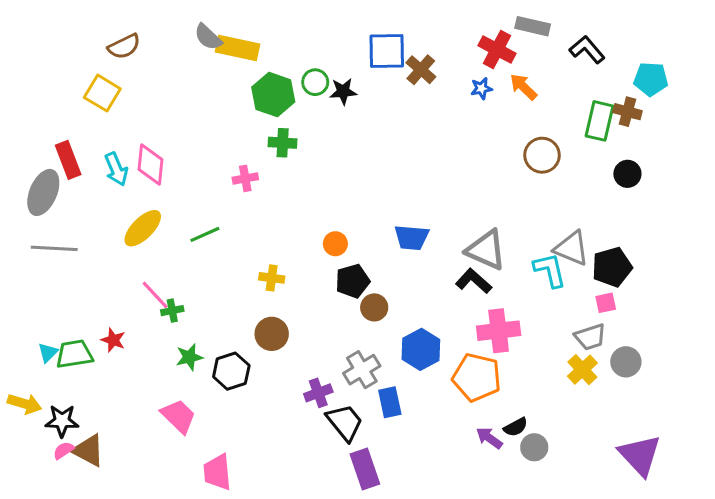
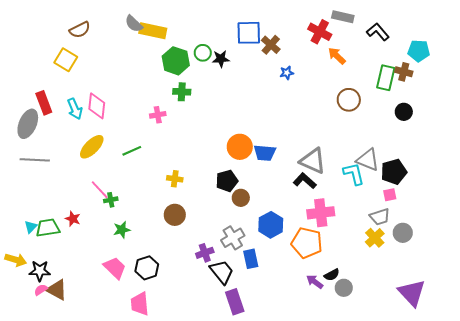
blue star: (481, 88) -> (287, 73), moved
orange circle: (335, 244) -> (240, 147), moved, size x1.6
black hexagon: (231, 371) -> (147, 268), moved

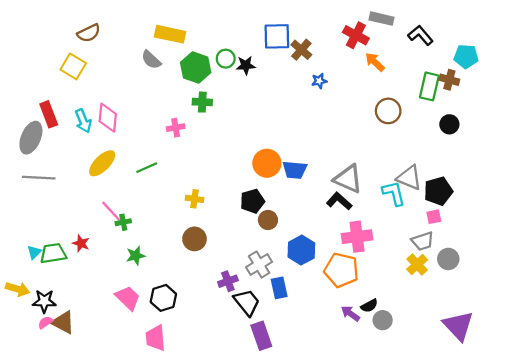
gray semicircle: (134, 24) -> (151, 60), moved

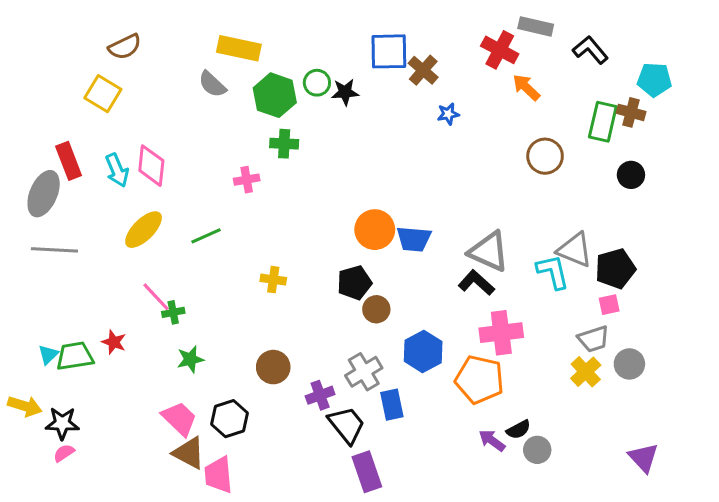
brown circle: (195, 239) -> (273, 367), moved
brown triangle: (63, 322) -> (189, 453), moved
purple triangle: (458, 326) -> (643, 458), size x0.7

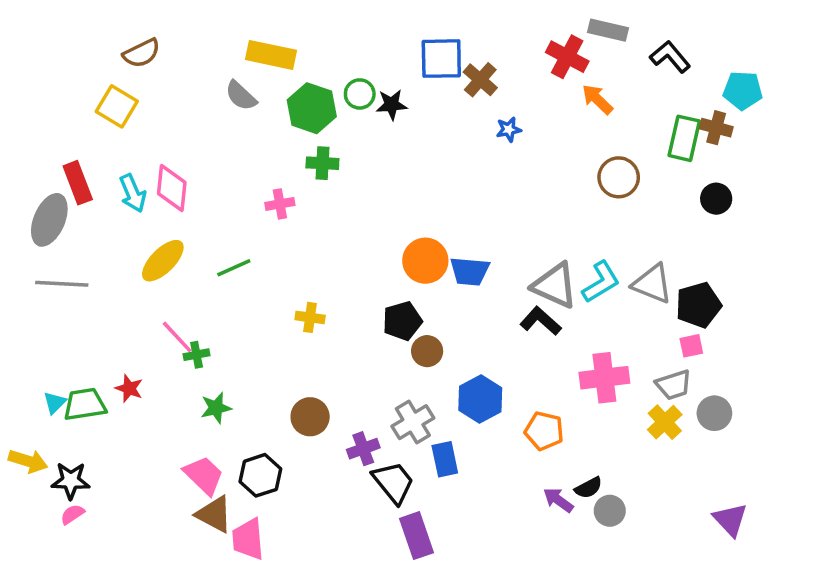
cyan L-shape: (553, 272) -> (601, 282), moved, turned 72
pink cross: (501, 333) -> (604, 378), moved
orange pentagon: (479, 380) -> (544, 431), size x0.7

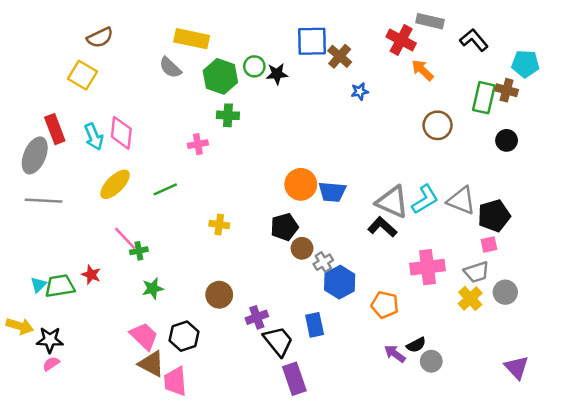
gray cross: (413, 422) -> (323, 262), moved, size x0.7

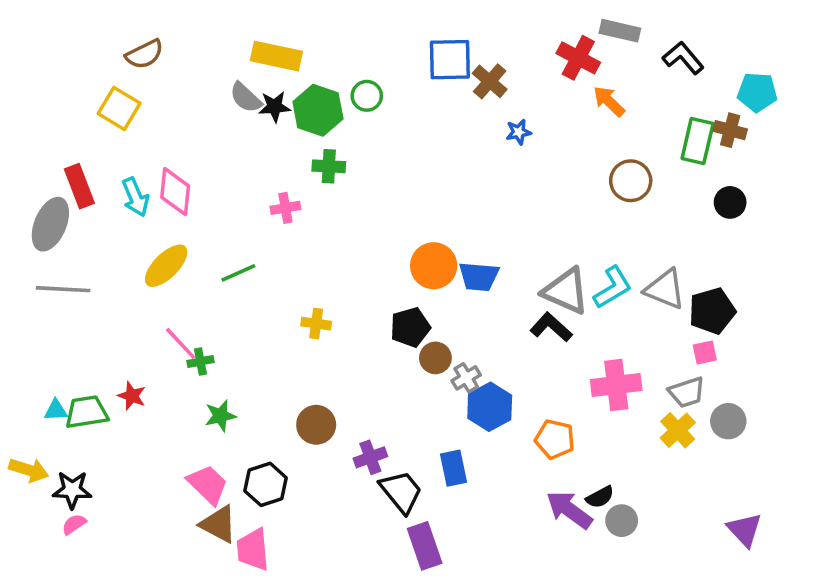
black star: (277, 74) -> (275, 107), moved
cyan triangle: (38, 285) -> (56, 410), turned 42
purple arrow: (395, 354) -> (569, 510), size x1.5

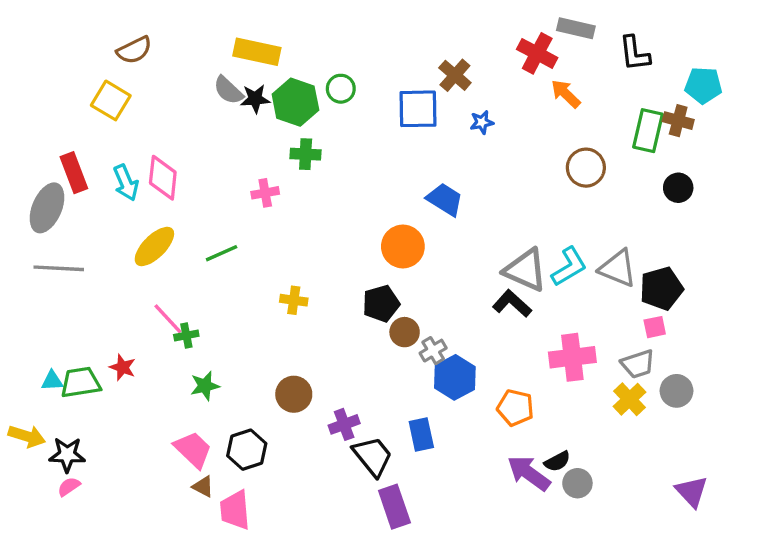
black L-shape: (683, 58) -> (635, 53), turned -147
blue square: (450, 60) -> (418, 109), moved
blue trapezoid: (479, 277) -> (445, 199), moved, turned -153
brown triangle: (219, 524) -> (203, 487), size x0.6

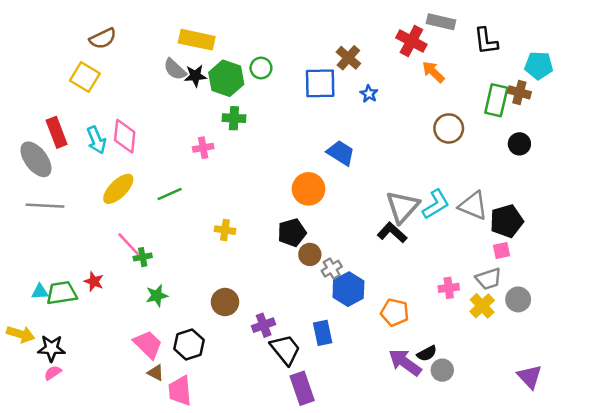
blue star: (482, 122) -> (369, 94), turned -30
gray ellipse: (47, 208) -> (36, 159), turned -60
gray triangle: (525, 270) -> (402, 207), turned 48
pink cross: (572, 357) -> (449, 288), moved, size x0.6

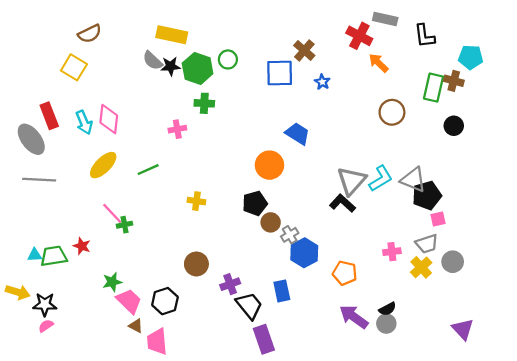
black pentagon: (507, 221) -> (427, 195), moved
green star: (157, 296) -> (112, 282), moved
black semicircle: (427, 353) -> (387, 309), moved

